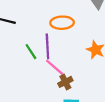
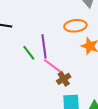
orange ellipse: (62, 23) -> (75, 26), moved

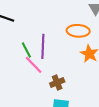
pink line: (52, 66) -> (34, 65), moved

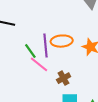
orange ellipse: (78, 31) -> (62, 41), moved

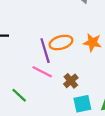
green line: (30, 51) -> (19, 95), moved

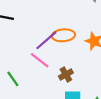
purple line: (45, 51) -> (46, 40), turned 55

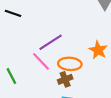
orange ellipse: (63, 35) -> (70, 64), moved

